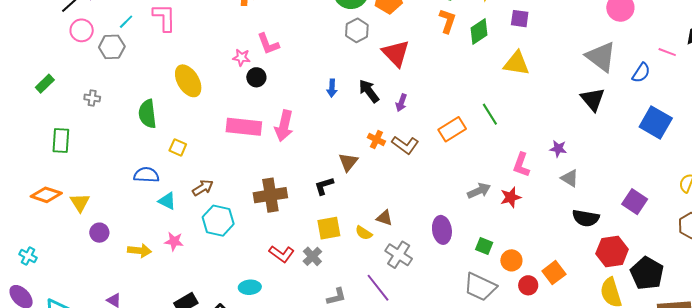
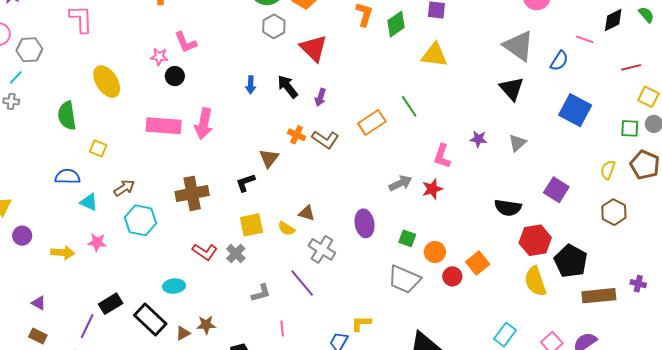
cyan line: (126, 22) -> (16, 77), moved
gray triangle: (570, 178) -> (517, 143), moved, turned 48

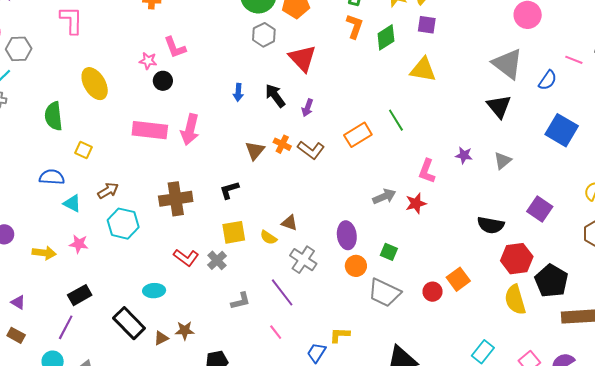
brown triangle: (269, 158) -> (255, 151), moved
orange circle: (435, 252) -> (356, 266), moved
black rectangle: (111, 304) -> (80, 295), moved
pink line: (282, 329) -> (276, 332), moved, turned -35

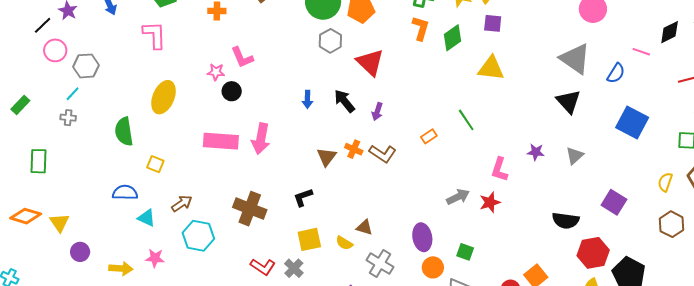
pink L-shape: (71, 20) -> (154, 35), moved
yellow ellipse: (95, 84) -> (163, 97), turned 56
orange rectangle: (358, 135) -> (429, 136), size x0.6
brown cross: (176, 199) -> (250, 209), turned 32

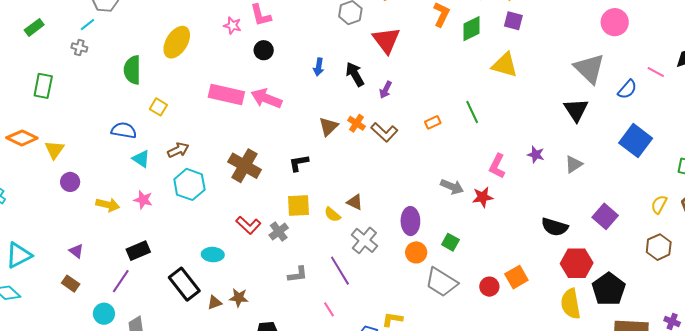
black circle: (232, 91) -> (264, 50), moved
pink arrow: (261, 139) -> (266, 98), turned 92
gray arrow: (458, 197) -> (452, 187), turned 40

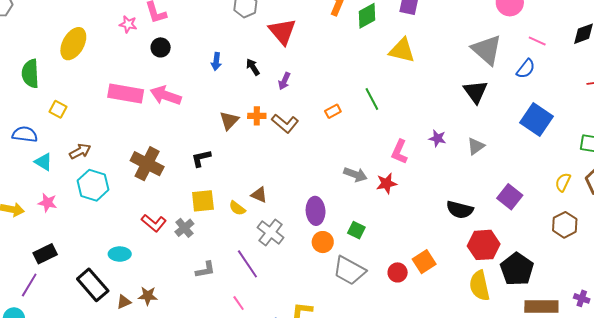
pink line: (656, 72) -> (537, 41), moved
black arrow: (355, 74) -> (253, 67), size x0.7
orange cross: (356, 123) -> (257, 116), turned -30

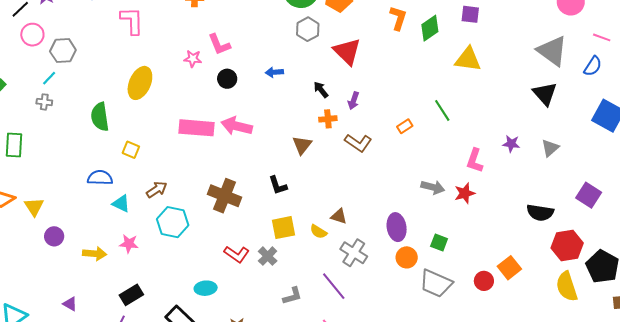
blue arrow: (216, 61) -> (274, 72), moved, turned 84
orange cross: (257, 116) -> (328, 119), moved
black L-shape: (201, 158) -> (278, 185), turned -90

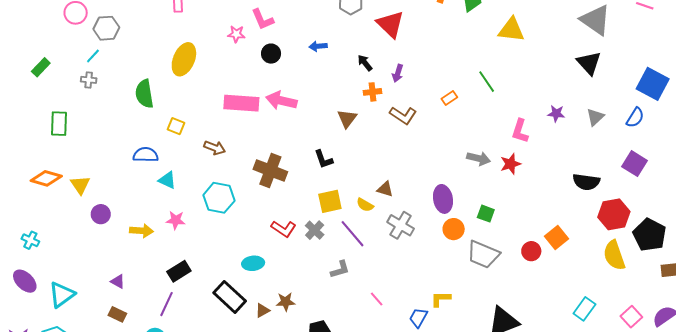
blue semicircle: (593, 66) -> (635, 118), moved
brown arrow: (157, 190) -> (215, 148), moved, turned 55
purple line: (334, 286) -> (352, 234), moved

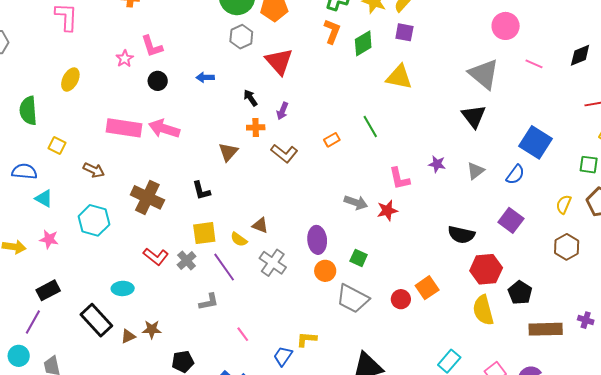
pink star: (236, 34) -> (125, 59), turned 30
yellow ellipse: (184, 59) -> (70, 80), size x0.7
pink L-shape: (520, 131) -> (399, 178), turned -35
black pentagon: (650, 235) -> (520, 293), size x0.7

